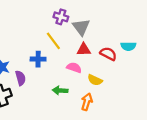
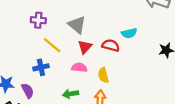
purple cross: (61, 17) -> (38, 20), moved
red triangle: (84, 49) -> (85, 47), turned -32
yellow semicircle: (95, 80) -> (103, 75), turned 64

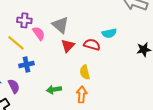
yellow line: (52, 45) -> (16, 43), moved
pink semicircle: (79, 67) -> (39, 33), moved, turned 48

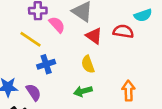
red triangle: (68, 46) -> (94, 36), turned -32
yellow semicircle: (85, 72) -> (88, 64), moved
orange arrow: (82, 95) -> (129, 91), moved

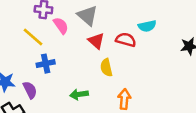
yellow semicircle: (88, 64) -> (106, 68), moved

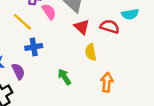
green arrow: (79, 94) -> (64, 77), turned 63

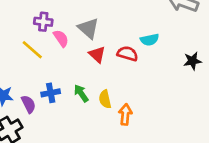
blue cross: (34, 47) -> (51, 93), moved
yellow semicircle: (91, 52) -> (105, 99), moved
green arrow: (64, 77) -> (81, 93), moved

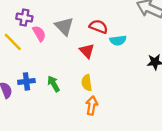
red triangle: (97, 54) -> (87, 51), moved
red semicircle: (127, 54) -> (99, 27), moved
yellow semicircle: (105, 99) -> (87, 83), moved

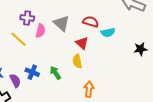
pink semicircle: (39, 34) -> (40, 31), turned 48
blue cross: (26, 81) -> (32, 72), turned 32
yellow semicircle: (87, 83) -> (77, 61), moved

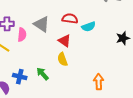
orange arrow: (89, 89) -> (99, 82), moved

